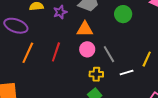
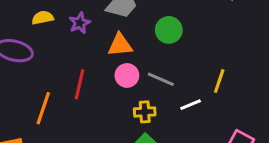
green circle: (123, 14) -> (169, 30), moved
orange line: (28, 53) -> (43, 108), moved
gray line: (109, 54) -> (161, 79), turned -30

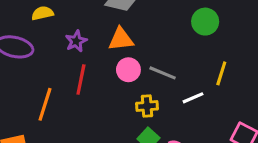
purple star: (80, 23) -> (76, 41), moved
green circle: (169, 30) -> (205, 22), moved

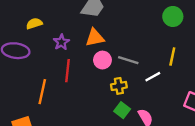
green circle: (205, 22) -> (173, 17), moved

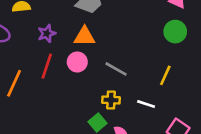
pink circle: (102, 60) -> (77, 62), moved
white line: (153, 77) -> (146, 104), moved, turned 35
yellow cross: (119, 86) -> (111, 100), moved

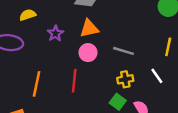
red line: (47, 66) -> (74, 81), moved
white line: (146, 104) -> (157, 76), turned 49

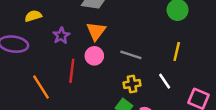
orange triangle: (89, 29) -> (96, 31), turned -42
red line: (74, 81) -> (72, 71), moved
orange line: (37, 84) -> (41, 87), turned -45

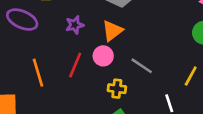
yellow cross: (132, 84) -> (117, 89), moved

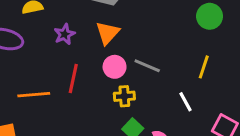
pink circle: (103, 56) -> (115, 67), moved
orange line: (38, 73) -> (34, 95), turned -68

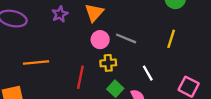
red line: (73, 79) -> (80, 77), moved
white line: (185, 102) -> (148, 73), moved

